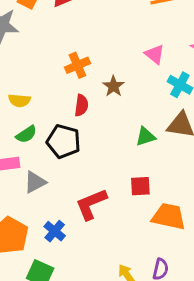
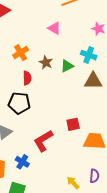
pink triangle: (155, 54) -> (54, 28), moved
green triangle: (145, 137) -> (67, 66), moved

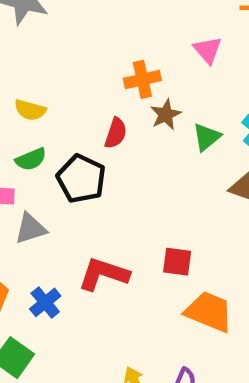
orange cross: (21, 53) -> (142, 79), moved
green triangle: (67, 66) -> (207, 137), turned -32
red L-shape: (43, 141) -> (103, 274), turned 30

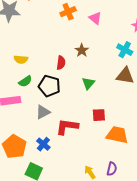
orange cross: (142, 79) -> (68, 12), moved
green triangle: (207, 137) -> (88, 83), moved
gray triangle: (31, 229) -> (43, 112), moved

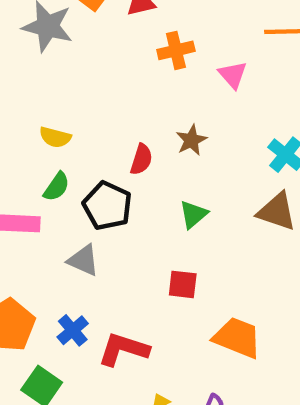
green semicircle: (25, 81) -> (57, 187), turned -32
gray triangle: (43, 112) -> (83, 260), turned 42
red square: (99, 115) -> (183, 284), moved
red L-shape: (67, 127) -> (124, 349), moved

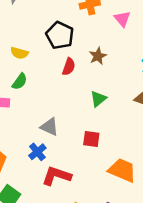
black pentagon: (107, 206) -> (60, 35), moved
gray triangle: (83, 260) -> (49, 127), moved
blue cross: (73, 330) -> (37, 152), moved

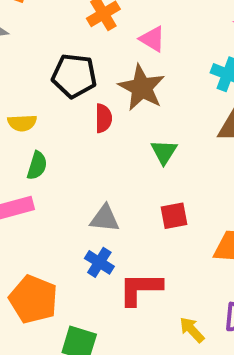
pink triangle: (122, 19) -> (152, 39), moved
brown star: (98, 56) -> (142, 88), size x1.6

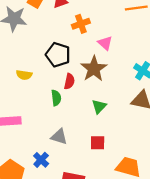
green semicircle: (37, 166) -> (56, 98), moved, turned -35
blue cross: (99, 262) -> (41, 160), moved

